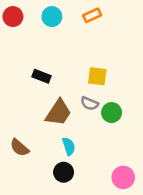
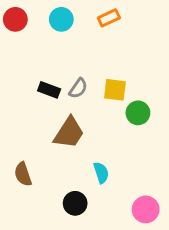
gray semicircle: (90, 103) -> (78, 88), moved, turned -78
green circle: (112, 113) -> (138, 113), moved
cyan semicircle: (69, 146) -> (101, 173), moved
brown semicircle: (19, 148) -> (23, 174), turned 30

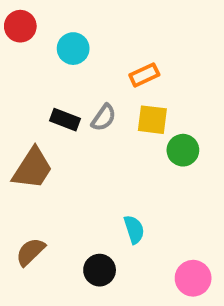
orange rectangle: (109, 18) -> (144, 75), moved
cyan circle: (61, 19) -> (73, 49), moved
brown trapezoid: (69, 133) -> (32, 168), moved
brown semicircle: (23, 174) -> (30, 252), moved, turned 65

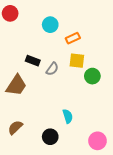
cyan circle: (73, 49) -> (50, 25), moved
gray semicircle: (104, 118) -> (52, 69), moved

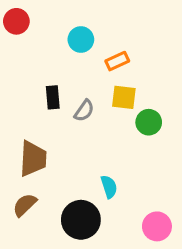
black rectangle: (33, 61) -> (53, 97), turned 64
brown trapezoid: (16, 85) -> (33, 159), moved, turned -30
black circle: (50, 137) -> (81, 220), size x1.5

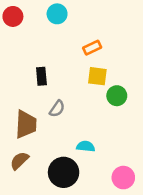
cyan circle: (81, 40) -> (57, 14), moved
gray semicircle: (84, 111) -> (57, 109), moved
cyan semicircle: (109, 187) -> (86, 146), turned -66

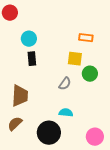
cyan circle: (57, 14) -> (29, 39), moved
orange rectangle: (92, 48) -> (86, 38), moved, turned 32
gray semicircle: (57, 109) -> (65, 84), moved

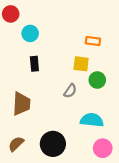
cyan circle: (29, 39) -> (30, 33), moved
cyan semicircle: (66, 113) -> (92, 120), moved, size x1.5
brown semicircle: (15, 124) -> (16, 144), moved

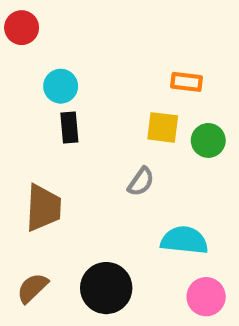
cyan circle: (30, 33) -> (61, 86), moved
green circle: (97, 80) -> (208, 140), moved

